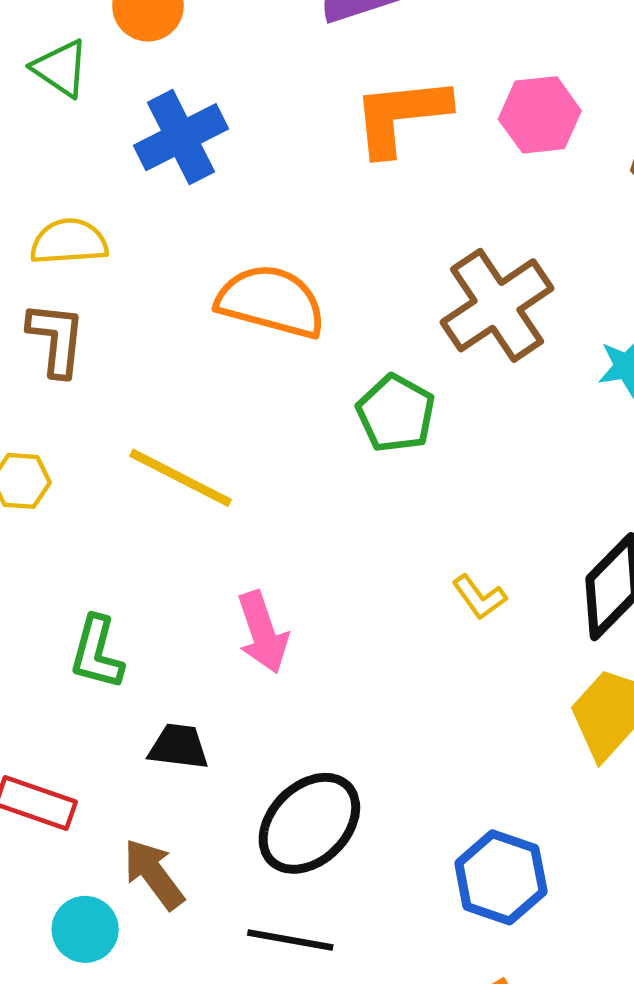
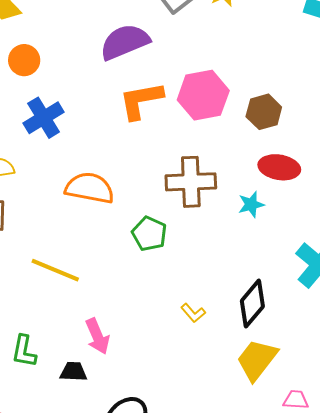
pink hexagon: (540, 115) -> (203, 95), size x1.4
brown cross: (497, 305) -> (191, 182), turned 36
black trapezoid: (179, 747) -> (73, 372), moved

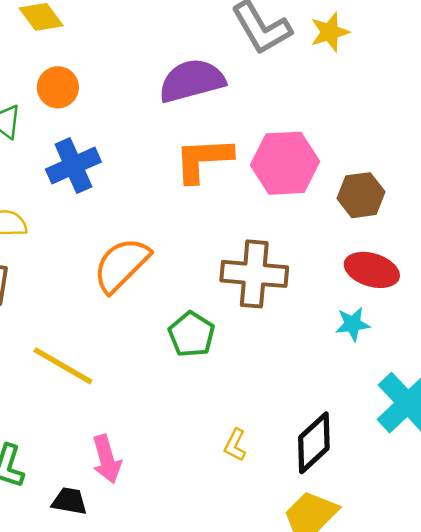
orange semicircle: (90, 188) -> (121, 265), turned -63
cyan star: (251, 205) -> (353, 324), moved
yellow L-shape: (193, 313) -> (235, 445), turned 60

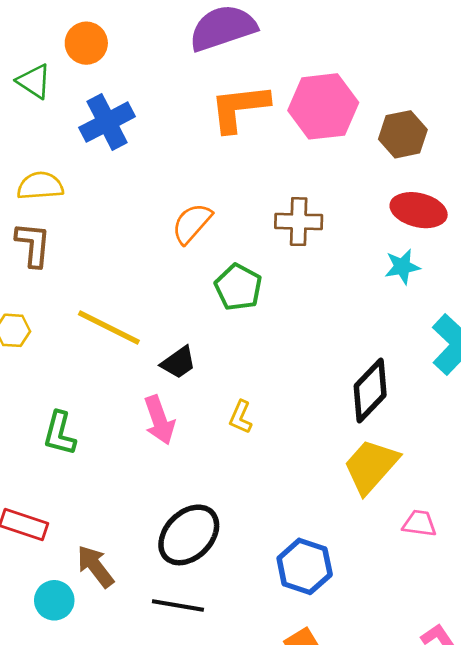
orange semicircle: (121, 265) -> (192, 223), moved, size x0.7
brown cross: (254, 274) -> (299, 222), size x0.7
yellow L-shape: (235, 445) -> (241, 417), moved
black trapezoid: (69, 501) -> (178, 362), moved, turned 138

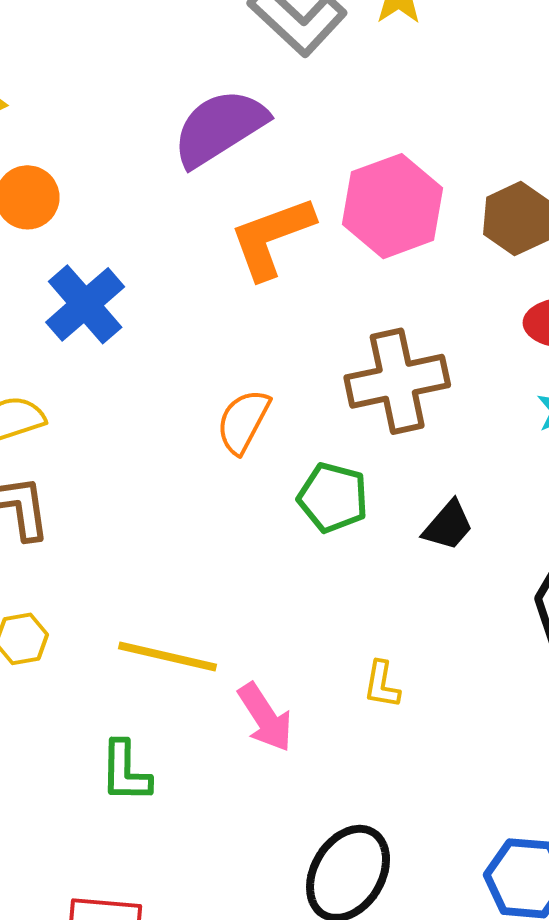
brown cross: (299, 222) -> (397, 381), size x1.4
yellow line: (109, 327) -> (168, 656), moved
black trapezoid: (178, 362) -> (448, 526), moved

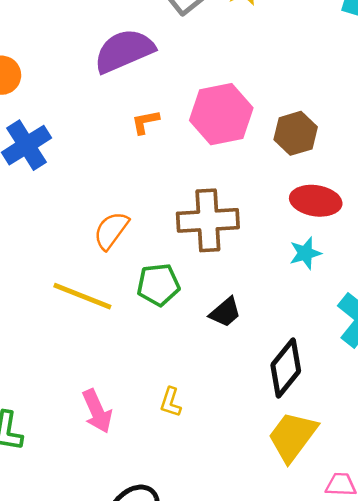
orange L-shape: (272, 237) -> (145, 122), size x0.5
green pentagon: (333, 498) -> (158, 285), turned -30
yellow line: (168, 656) -> (82, 296), moved

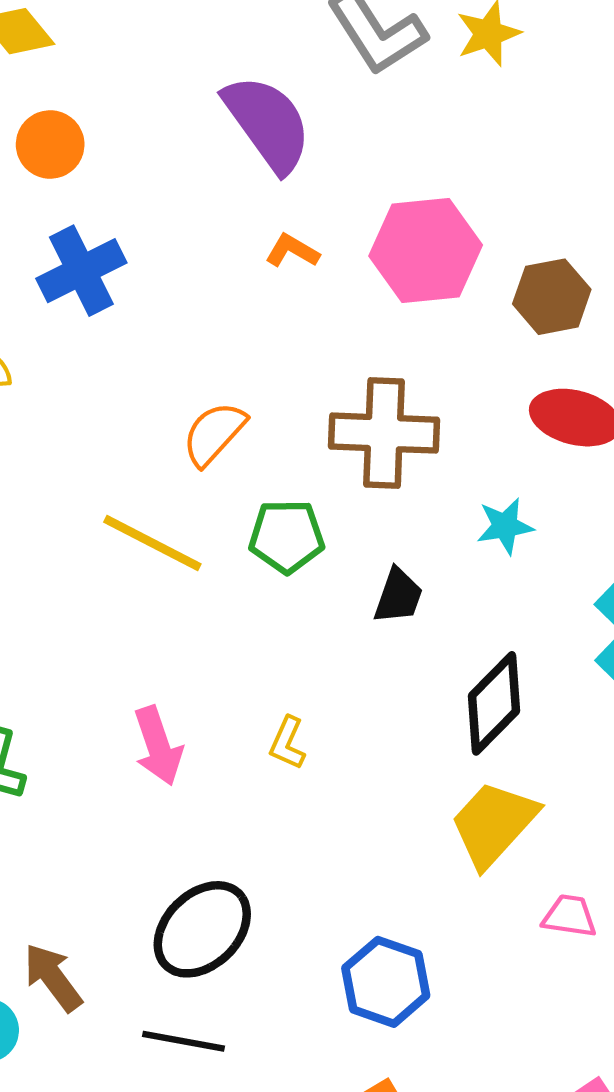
purple semicircle: (124, 51) -> (268, 123), turned 72
orange L-shape: (145, 122) -> (292, 251), turned 36
cyan star: (305, 253) -> (505, 526), moved
black trapezoid: (225, 312) -> (398, 596), turned -36

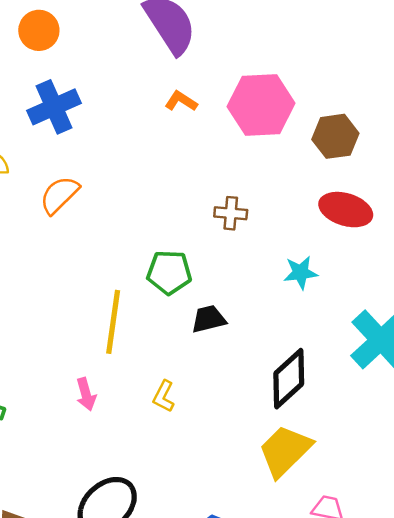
brown cross: (384, 433) -> (231, 213), size x0.5
orange semicircle: (214, 434) -> (59, 195), moved
yellow line: (152, 543) -> (113, 322), moved, turned 68
black trapezoid: (398, 596) -> (209, 319), moved, turned -126
pink arrow: (158, 746) -> (86, 394), size x0.7

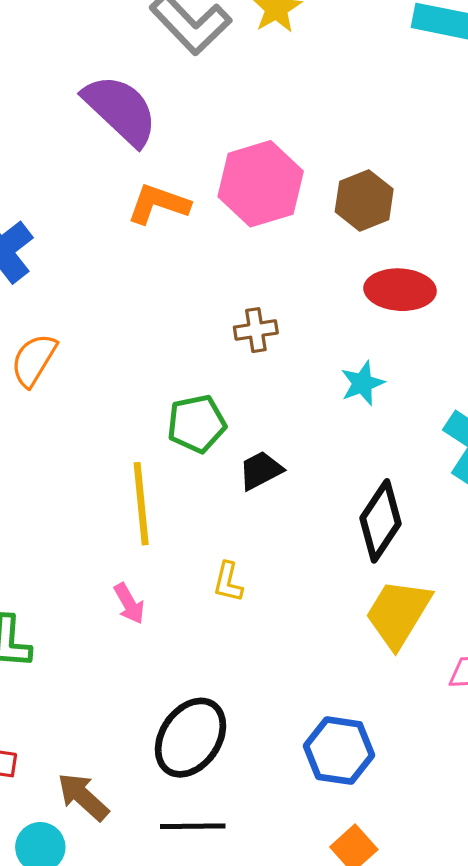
orange L-shape: (181, 101) -> (158, 204), size x1.5

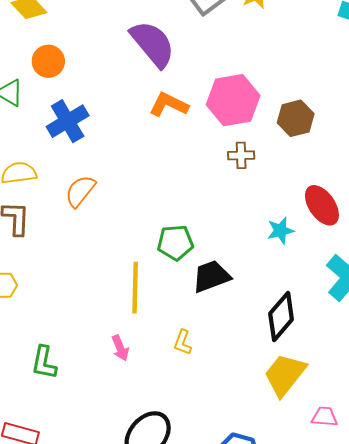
red ellipse: (400, 290) -> (322, 205), moved, turned 45
brown cross: (256, 330) -> (241, 155), moved
black trapezoid: (261, 470) -> (211, 276), size x1.4

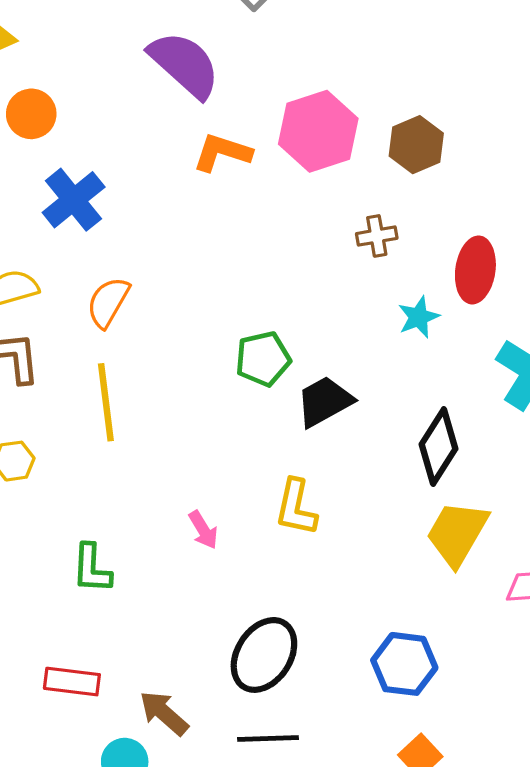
brown cross: (241, 155) -> (377, 236), moved
red ellipse: (322, 205) -> (475, 270), turned 51
yellow line: (135, 288) -> (106, 402), moved
yellow L-shape: (183, 342) -> (296, 507), size x1.5

